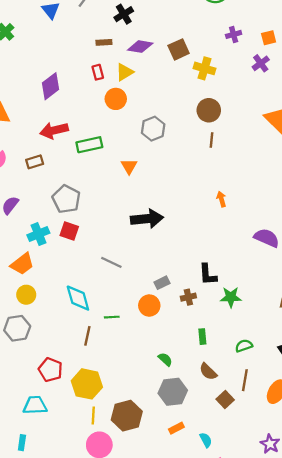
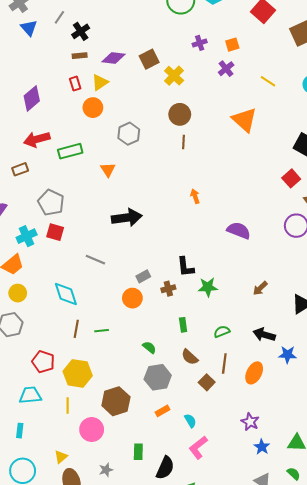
black cross: (124, 14) -> (81, 31), moved
yellow cross: (204, 68) -> (174, 76), turned 30
green line: (112, 317) -> (102, 331), moved
yellow line: (93, 415) -> (68, 406), moved

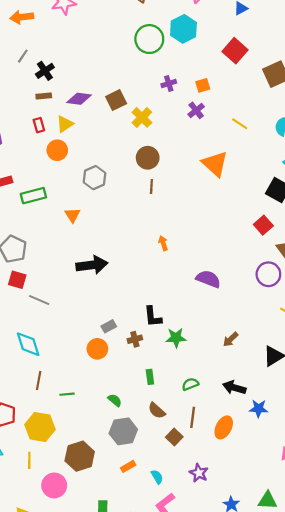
gray line: (95, 260) -> (39, 300), moved
green line: (102, 331) -> (67, 394), moved
purple star: (250, 422) -> (199, 473), moved

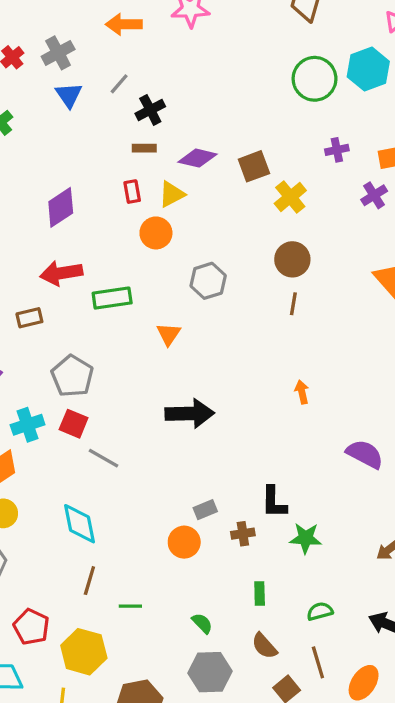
brown line: (193, 417) -> (318, 662), turned -30

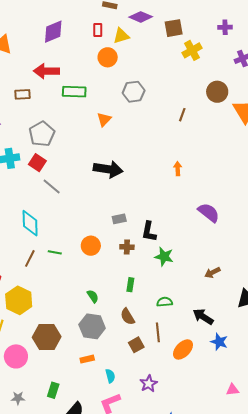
brown circle: (292, 259) -> (217, 92), moved
gray rectangle: (205, 510) -> (119, 219), moved
green line: (130, 606) -> (55, 252), moved

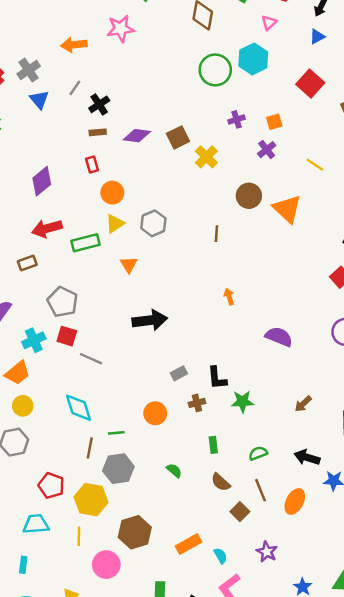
yellow triangle: (121, 36) -> (115, 223), moved
gray hexagon: (92, 326) -> (118, 469), moved
orange rectangle: (87, 359) -> (188, 544), size x1.5

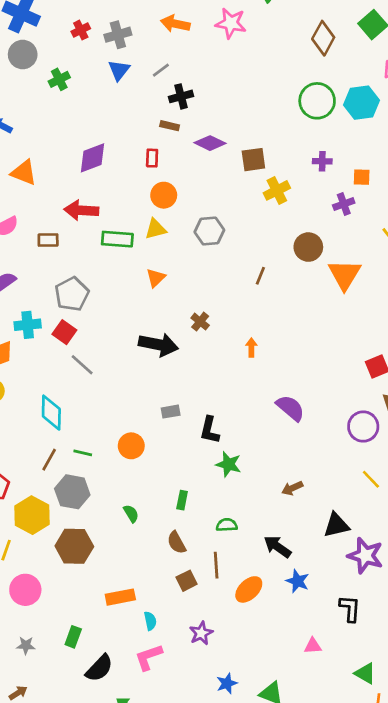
gray hexagon: (153, 223) -> (209, 231), moved
brown cross: (197, 403) -> (200, 322), moved, turned 35
brown hexagon: (135, 532) -> (74, 546), moved

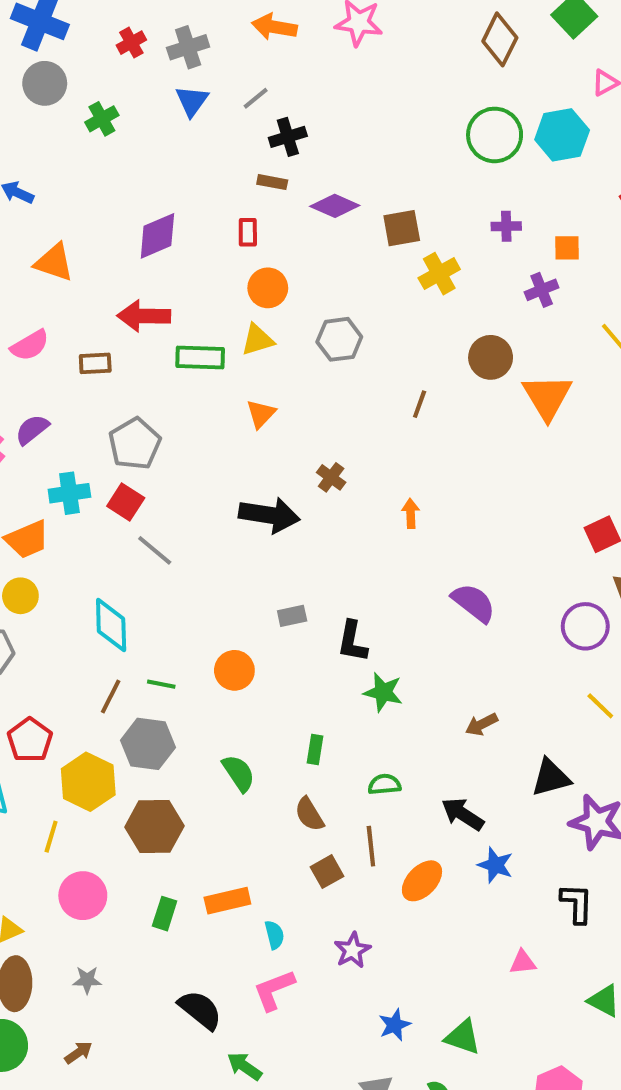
green semicircle: (131, 514) -> (239, 773), size x1.4
green rectangle: (73, 637) -> (165, 914), moved
black semicircle: (99, 668) -> (200, 1010), turned -92

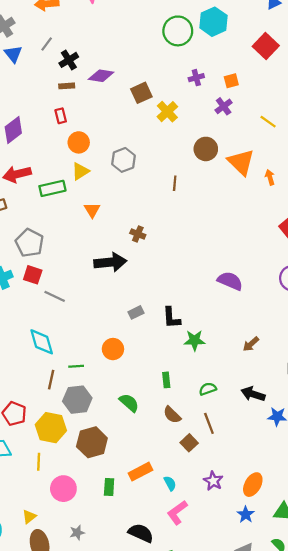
purple diamond: (335, 206) -> (101, 76), moved
orange arrow: (411, 513) -> (270, 177), moved
orange ellipse: (422, 881) -> (253, 485), moved

